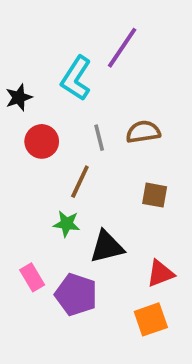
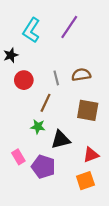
cyan L-shape: (76, 78) -> (31, 30), moved
brown square: (155, 195) -> (88, 110), size x1.5

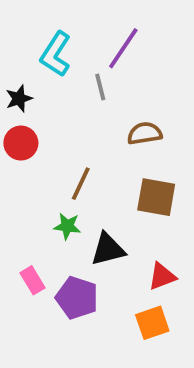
gray line: (56, 78) -> (100, 87), moved
red circle: (24, 80) -> (21, 143), moved

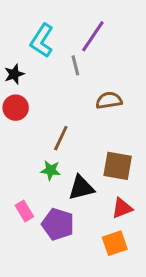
brown square: (156, 197) -> (118, 166), moved

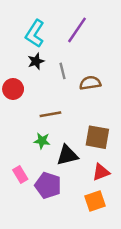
gray line: (75, 65) -> (62, 71), moved
black star: (14, 74) -> (36, 61), moved
brown line: (61, 138) -> (50, 114), turned 55

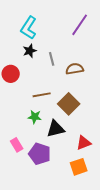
purple line: (77, 30) -> (80, 25), moved
brown square: (97, 137) -> (69, 104), moved, turned 35

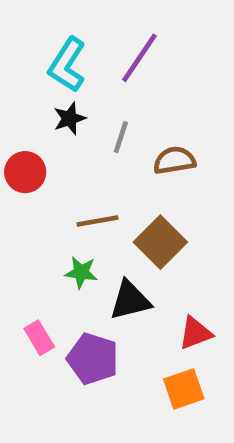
purple line: (80, 25) -> (139, 58), moved
gray line: (52, 59) -> (121, 137), turned 32

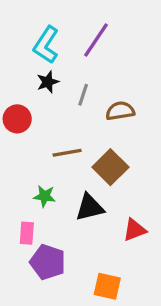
green star: (81, 272) -> (45, 196), moved
pink rectangle: (39, 338) -> (27, 233), turned 35
purple pentagon: (93, 359) -> (48, 262), moved
orange square: (184, 389) -> (107, 286), moved, turned 32

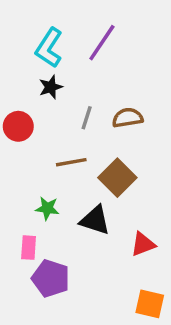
gray line: (83, 95) -> (87, 118), moved
black triangle: (90, 207) -> (95, 220), turned 32
orange square: (107, 286) -> (150, 304), moved

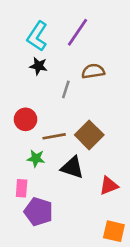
black star: (51, 87) -> (39, 66), turned 30
brown semicircle: (128, 118) -> (93, 71), moved
red circle: (18, 126) -> (26, 119), moved
brown line: (71, 162) -> (54, 136), moved

